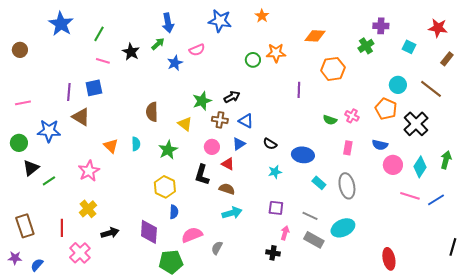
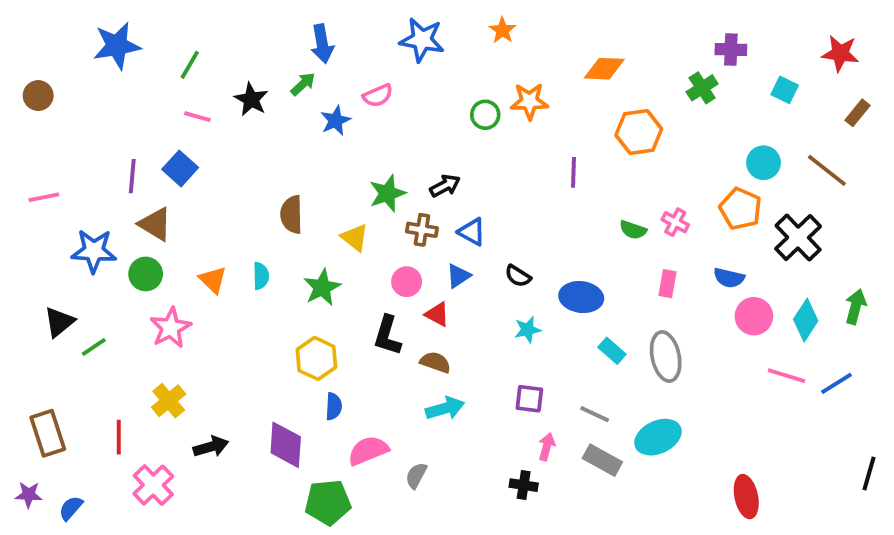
blue star: (61, 24) -> (117, 46), turned 30
blue square: (94, 88) -> (180, 168), turned -36
green circle: (19, 143) -> (146, 274), moved

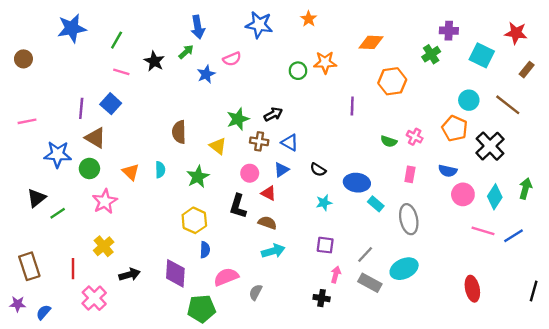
cyan square: (785, 90) -> (482, 55), size x1.5
cyan rectangle: (612, 351) -> (376, 204), moved
gray line: (595, 414) -> (365, 254), turned -72
red ellipse: (746, 497) -> (472, 289), moved

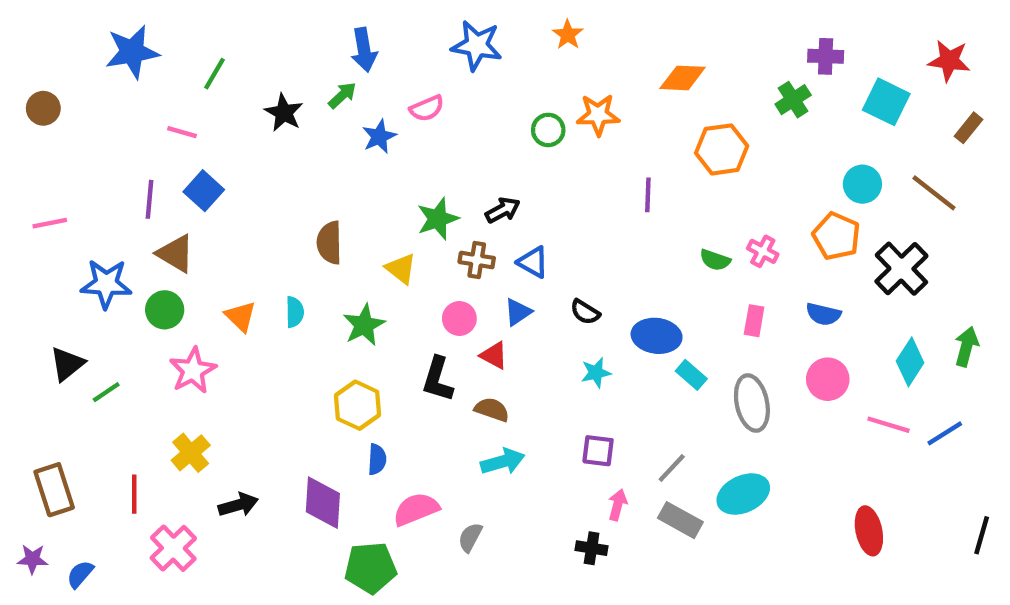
pink line: (121, 72) -> (182, 132), moved
pink circle: (463, 194) -> (828, 379), moved

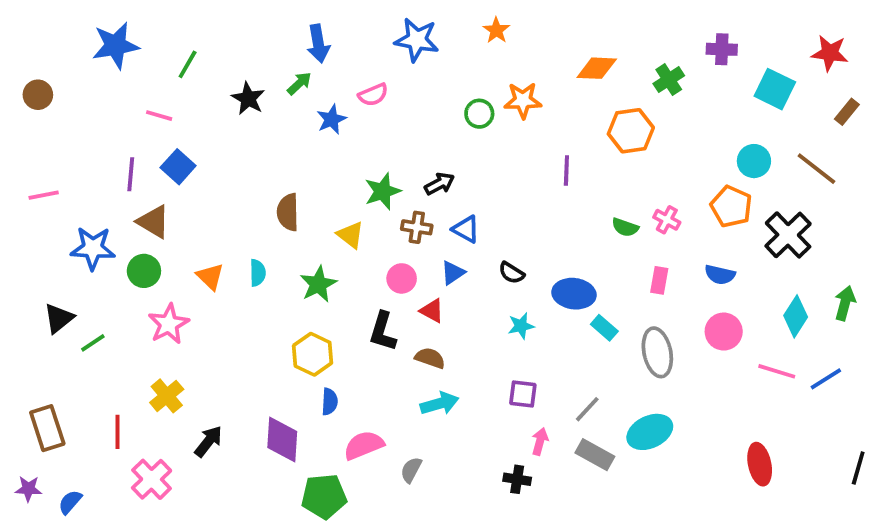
green cross: (793, 100) -> (669, 80), moved
black arrow: (238, 505) -> (208, 441), turned -36

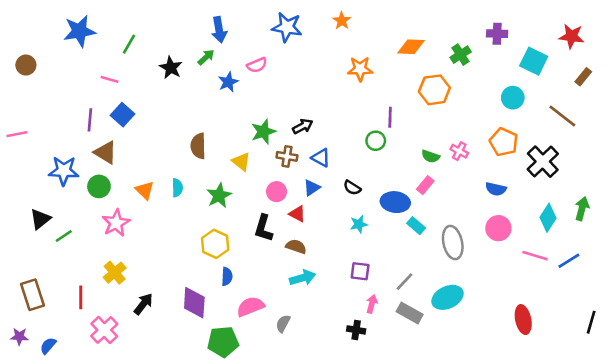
green circle: (479, 114) -> (376, 141), moved
cyan circle: (754, 161) -> (513, 98), moved
pink line: (44, 195) -> (17, 134), moved
pink rectangle: (659, 280) -> (425, 185), moved, turned 30

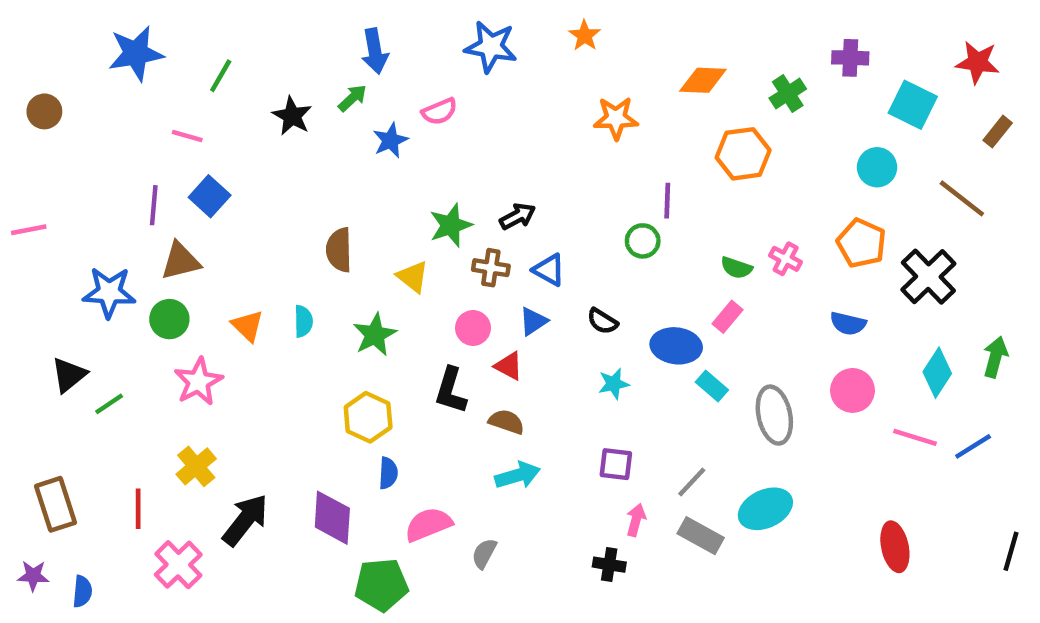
brown triangle: (106, 152) -> (181, 261), turned -45
black arrow: (143, 304) -> (245, 520), size x1.4
blue semicircle: (48, 346) -> (82, 591), turned 144

